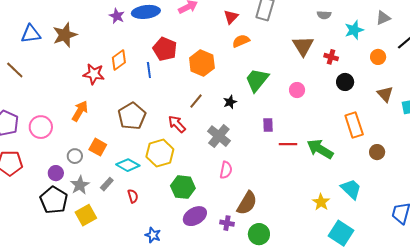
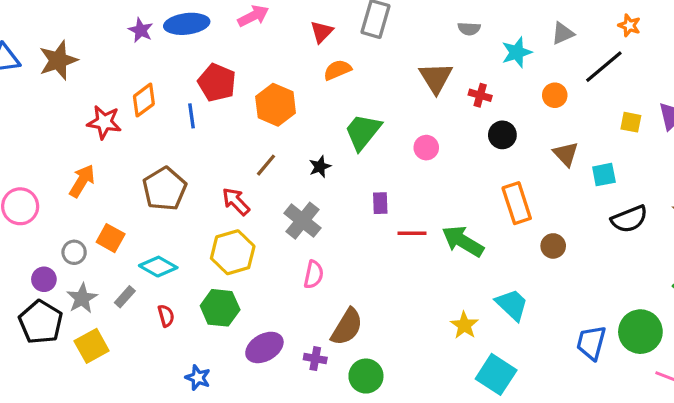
yellow hexagon: (160, 153) -> (233, 252), moved
green hexagon: (183, 187) -> (220, 308), moved

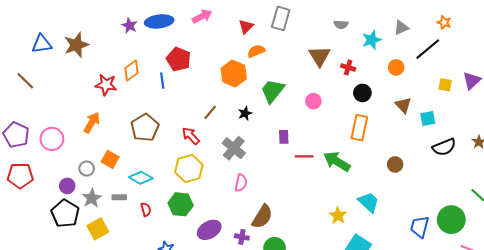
orange hexagon: (276, 105) -> (234, 74), moved
orange rectangle: (517, 203) -> (359, 128), moved, turned 30
gray rectangle: (125, 297) -> (119, 197), turned 48

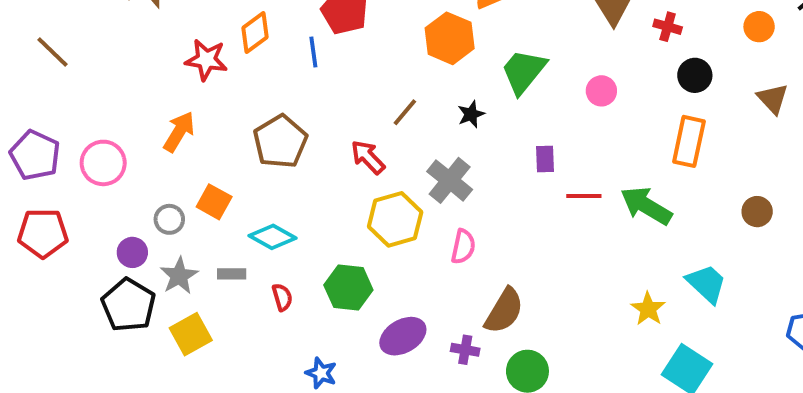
yellow hexagon: (189, 169) -> (395, 219), moved

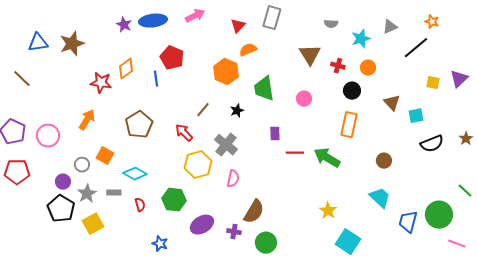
orange circle: (759, 27) -> (368, 68), moved
green trapezoid: (524, 71) -> (264, 89), turned -48
cyan trapezoid: (707, 284) -> (380, 198), moved

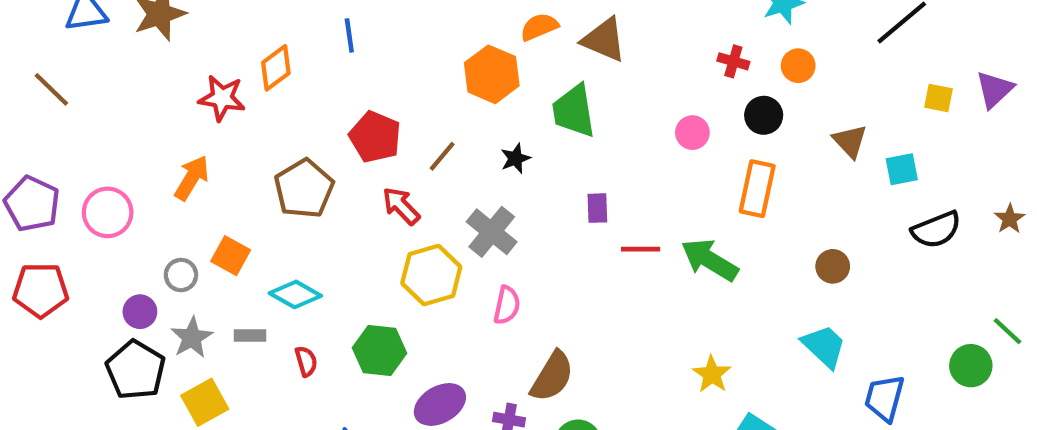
brown triangle: (310, 55) -> (604, 40), moved, turned -35
red pentagon: (172, 58) -> (375, 137), moved
blue line: (156, 79) -> (349, 35), moved
pink circle: (304, 99) -> (692, 133), moved
green circle: (439, 215) -> (971, 366), moved, size x0.7

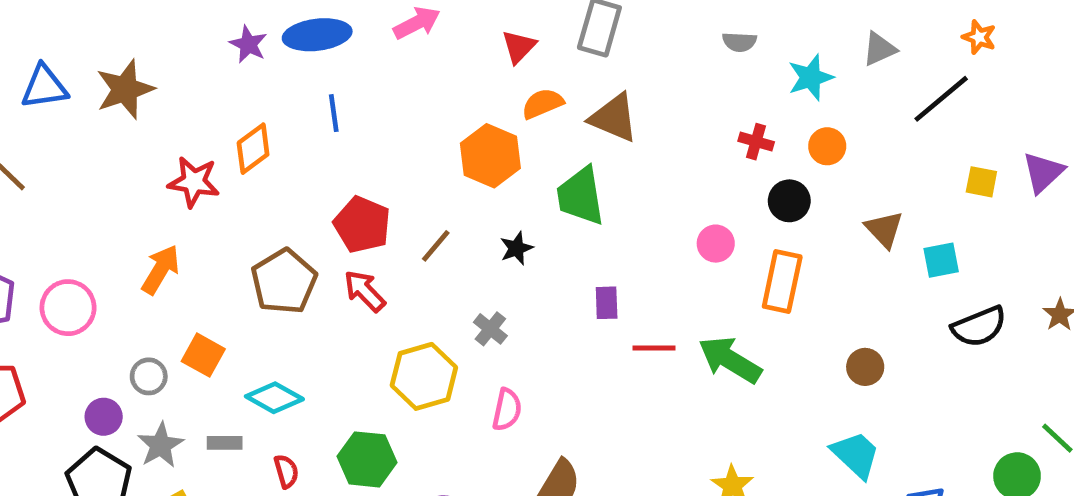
pink circle: (692, 133) -> (716, 244), moved
red arrow: (401, 206) -> (365, 291), moved
gray cross: (492, 232) -> (490, 329), size x0.6

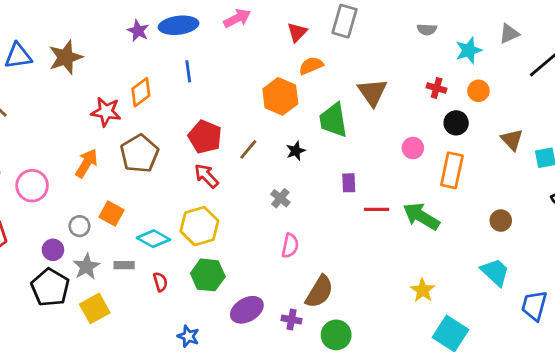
brown triangle: (614, 118) -> (372, 92), moved, turned 32
brown pentagon: (284, 281) -> (139, 154), moved
yellow hexagon: (424, 376) -> (199, 226), moved

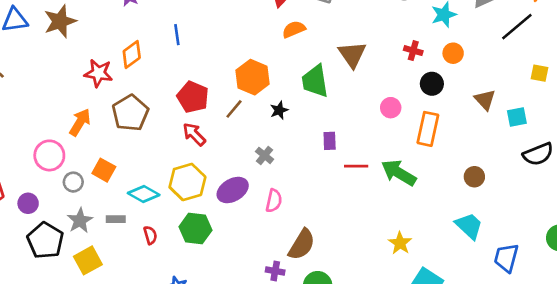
orange hexagon: (280, 96) -> (253, 77), moved
pink circle: (32, 186) -> (49, 155), moved
purple circle: (53, 250) -> (28, 203), moved
purple ellipse: (247, 310) -> (233, 190), moved

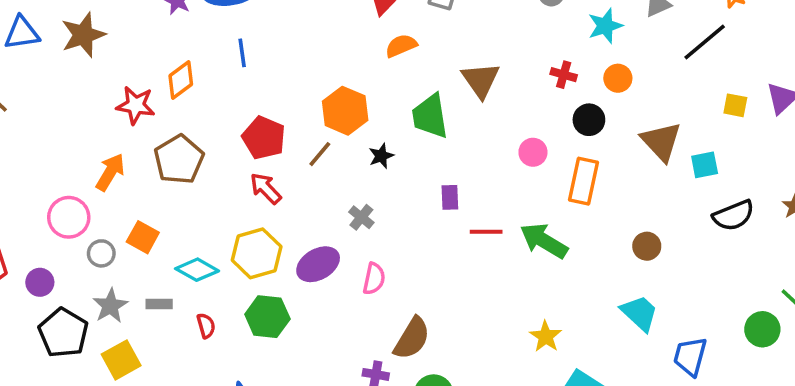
brown triangle: (485, 100) -> (661, 141), size x1.4

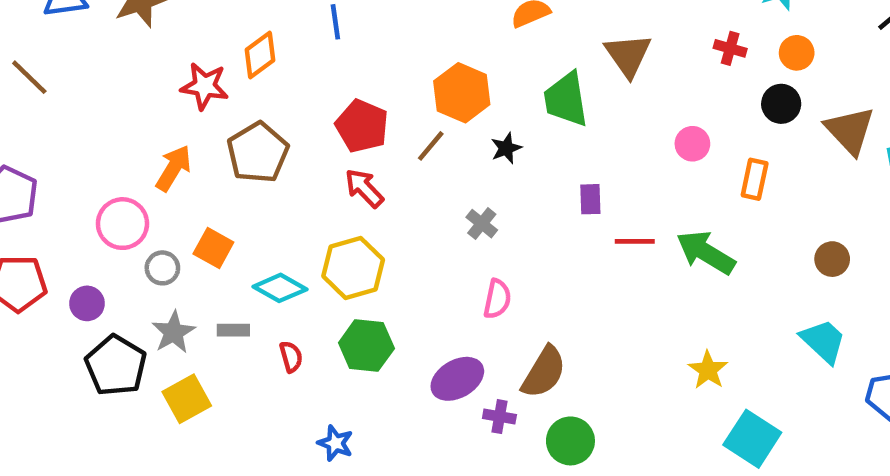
black circle: (589, 120) -> (781, 104), moved
orange rectangle: (584, 181) -> (755, 179), size x0.7
purple ellipse: (318, 264) -> (457, 379), moved

